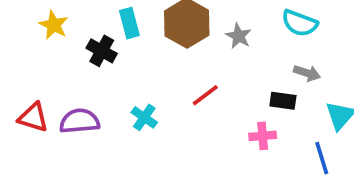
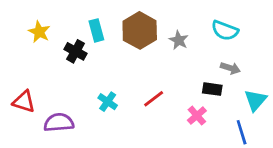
red line: (205, 95) -> (154, 99), moved
purple semicircle: (80, 121) -> (59, 123), moved
pink cross: (263, 136) -> (197, 116), turned -36

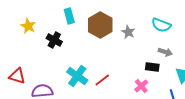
cyan rectangle: (96, 30) -> (69, 16), moved
red line: (154, 99) -> (102, 80), moved
cyan cross: (108, 102) -> (77, 76), size x1.5

